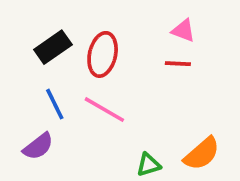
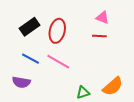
blue line: (55, 104) -> (31, 59), turned -36
purple semicircle: (38, 146) -> (21, 82), turned 48

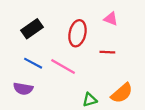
red ellipse: (57, 31) -> (77, 33), moved
red line: (99, 36) -> (107, 52), moved

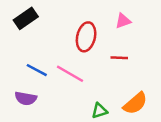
pink triangle: (111, 19) -> (123, 21), turned -40
black rectangle: (32, 29) -> (26, 18), moved

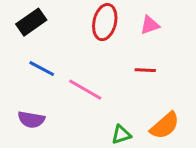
red ellipse: (86, 37) -> (105, 22), moved
blue line: (37, 70) -> (42, 69), moved

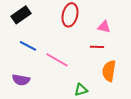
pink triangle: (150, 25) -> (104, 27), moved, turned 32
orange semicircle: (165, 126) -> (109, 71), moved, turned 140

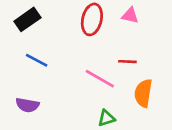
pink triangle: (104, 27) -> (130, 15), moved
pink line: (57, 60) -> (100, 79), moved

